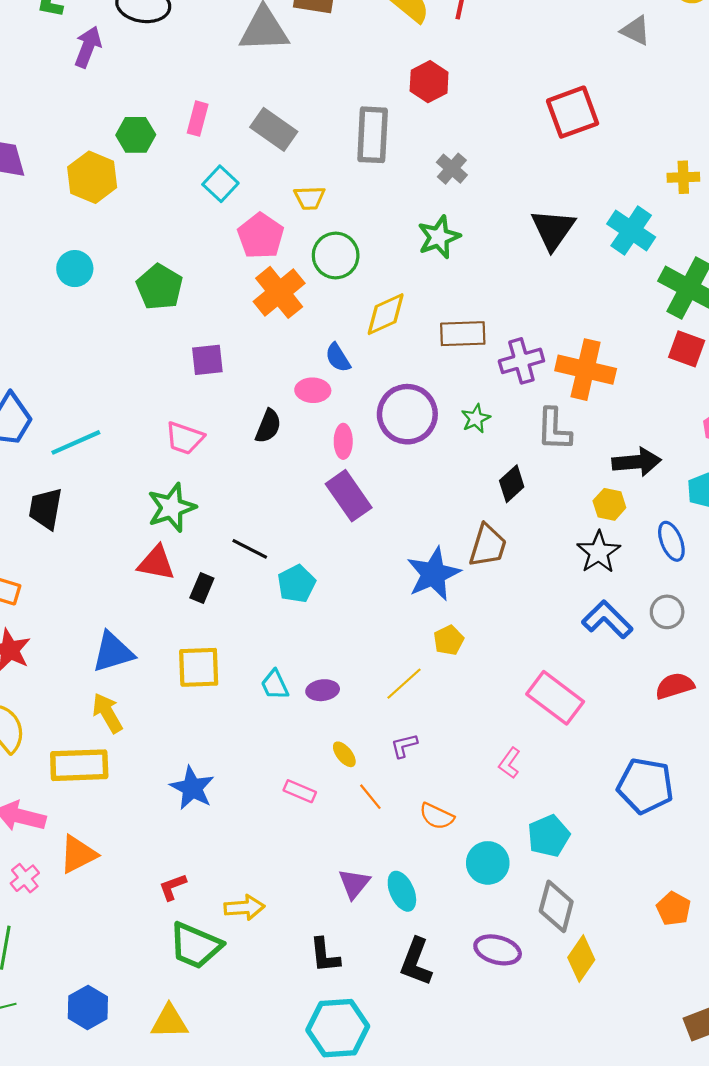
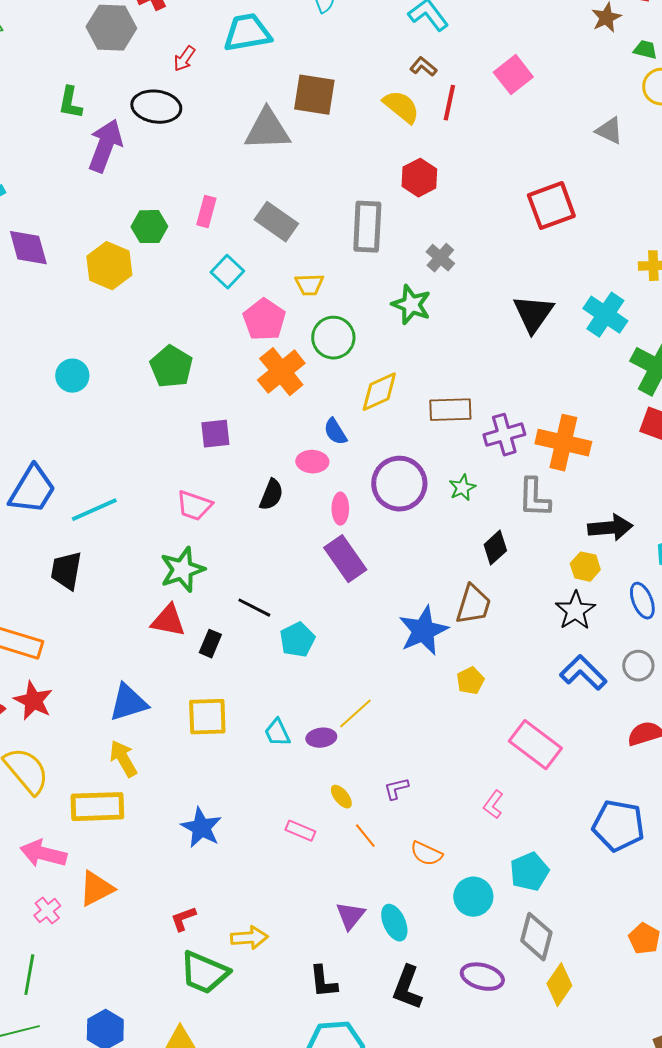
purple arrow: (88, 47) -> (105, 146), size x1.4
green star: (439, 237) -> (411, 305), moved, turned -30
cyan circle: (75, 269) -> (72, 376), moved
yellow pentagon: (449, 640) -> (470, 681), moved
yellow line: (404, 684) -> (355, 714), moved

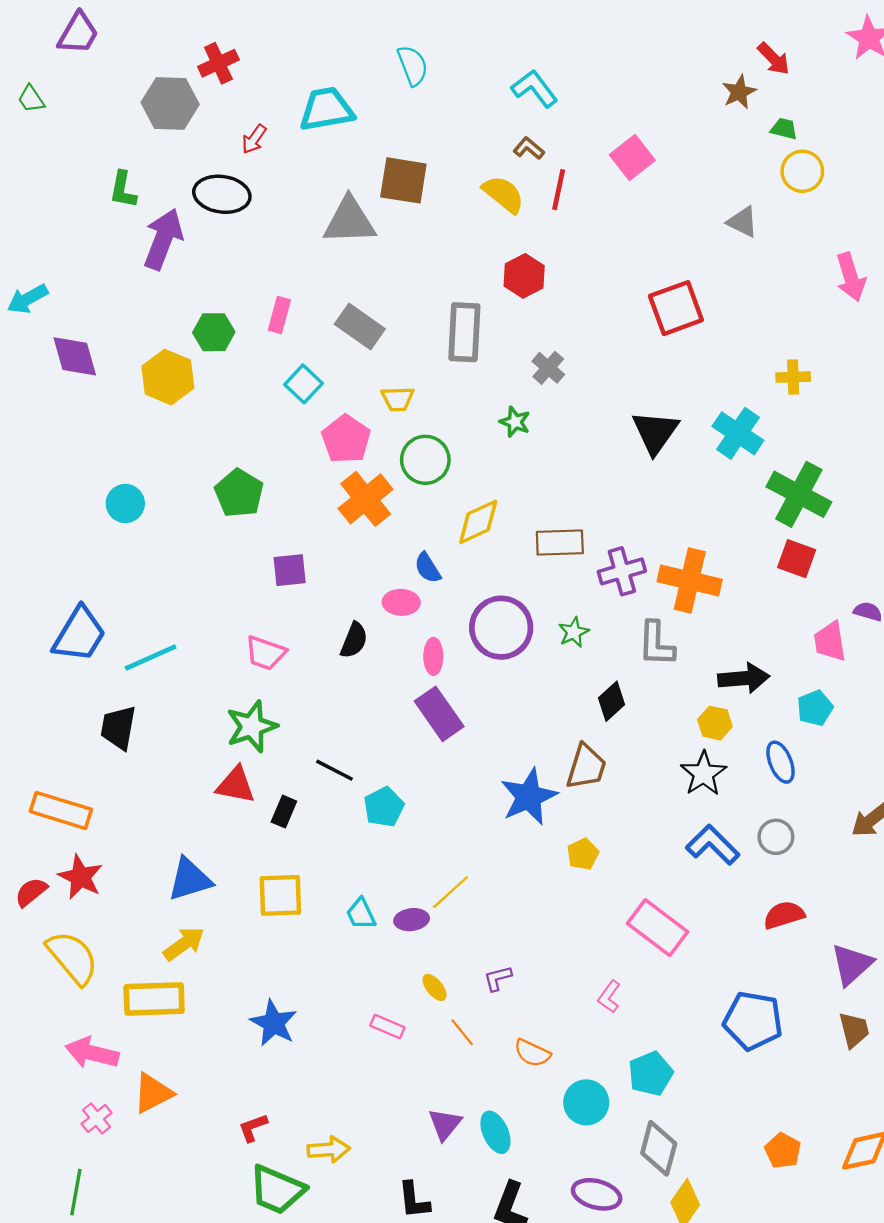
green star: (411, 305) -> (515, 422), size x0.7
yellow arrow: (123, 759) -> (184, 944), turned 84

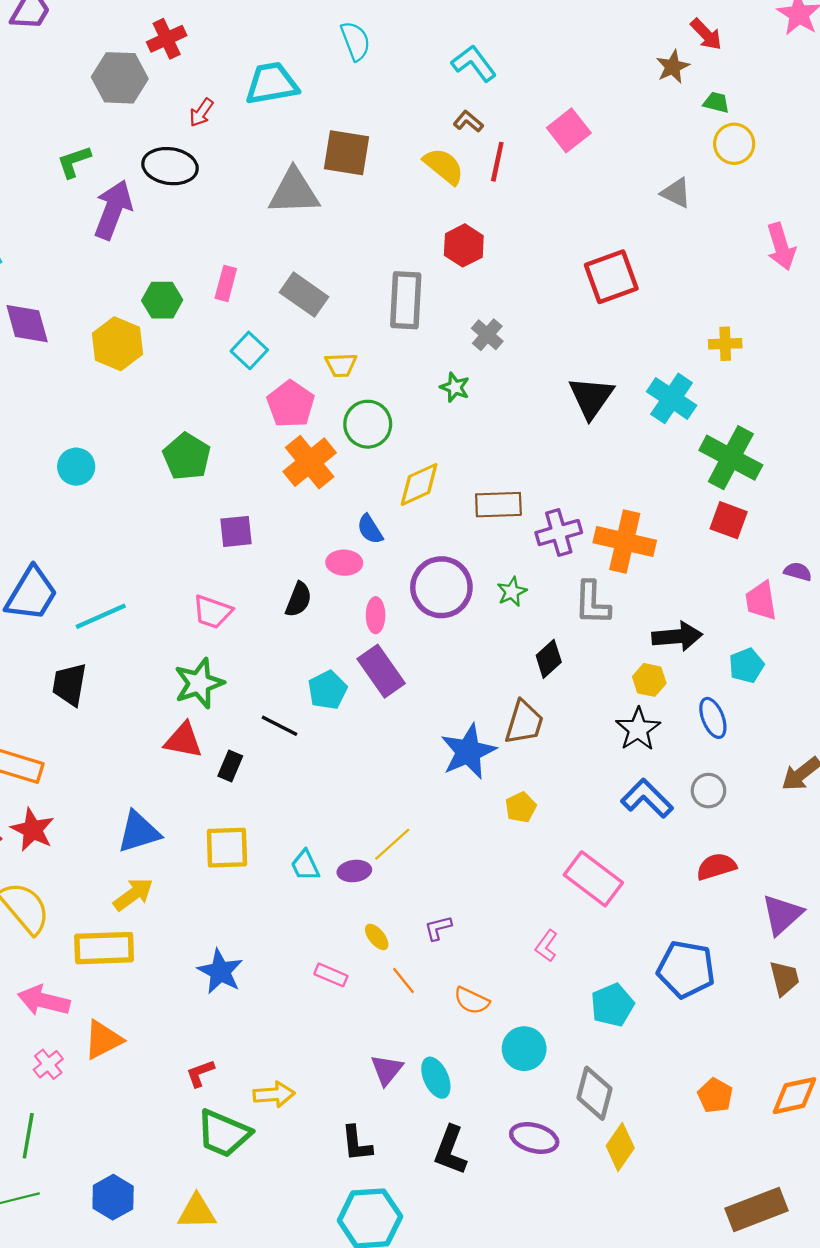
green L-shape: (123, 190) -> (74, 162), turned 60
cyan pentagon: (384, 807) -> (328, 690), moved
cyan pentagon: (651, 1074) -> (612, 1005), moved

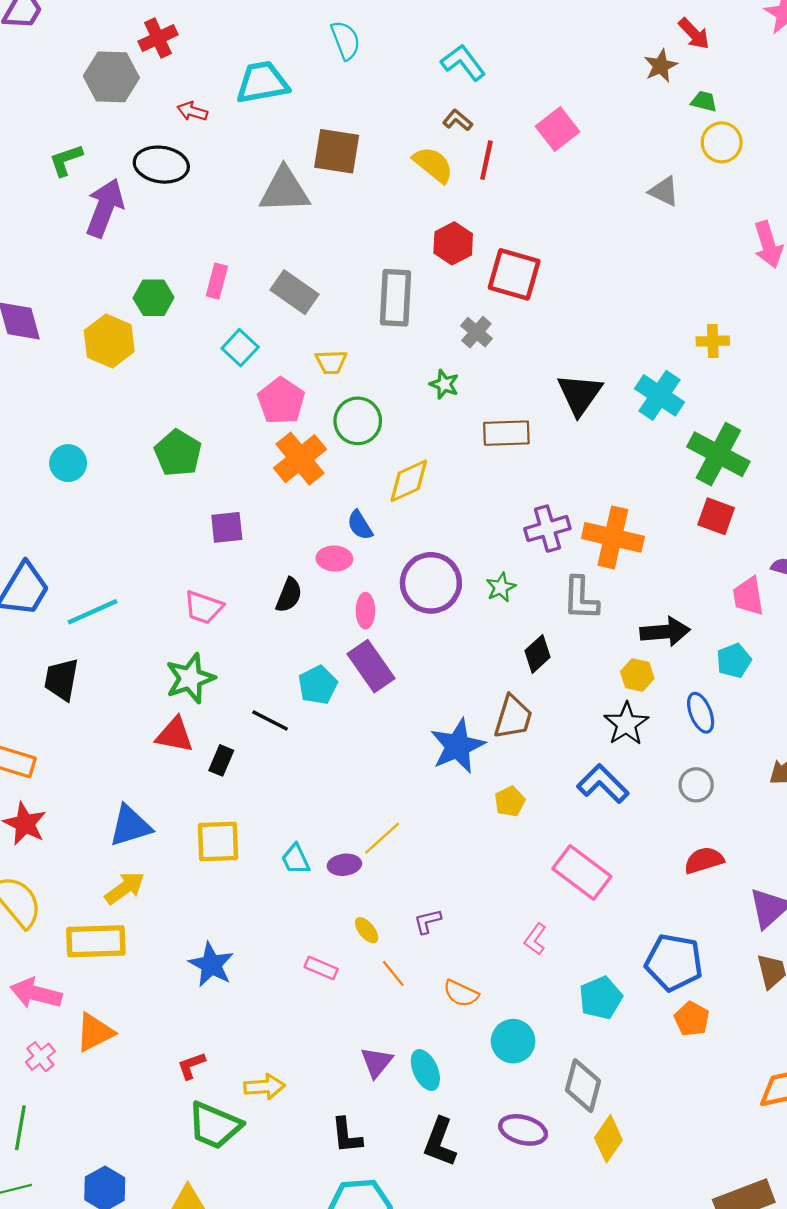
red arrow: (201, 112) -> (192, 111), turned 72
red square: (611, 277) -> (514, 274), moved, turned 36
brown rectangle: (498, 505) -> (506, 433), moved
blue L-shape: (647, 798) -> (603, 784), moved
orange pentagon: (715, 1096) -> (692, 1019), moved

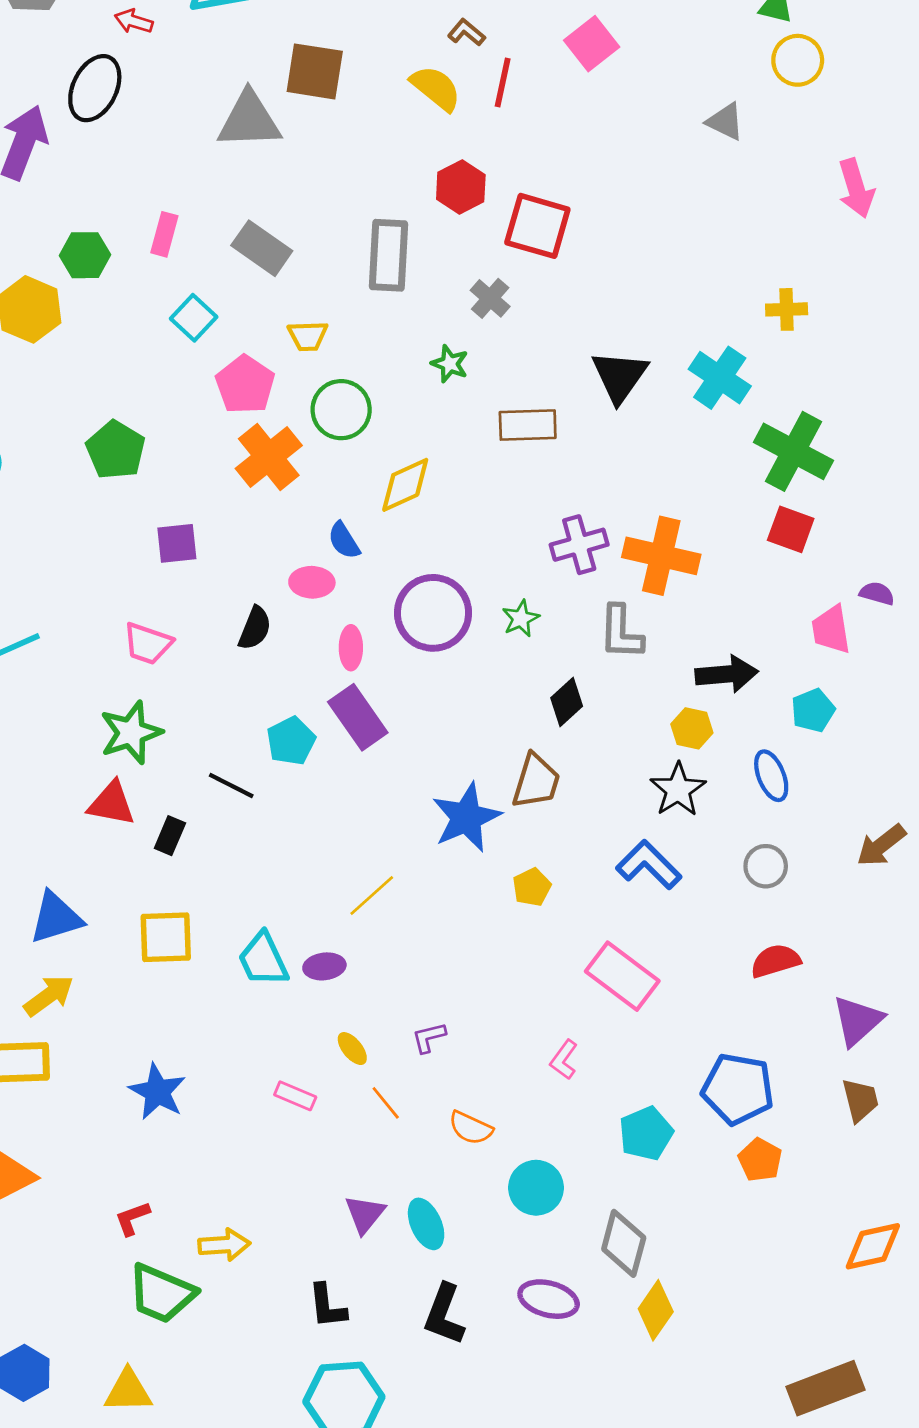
black ellipse: (161, 165) -> (95, 88), turned -72
yellow line: (382, 838) -> (372, 895), moved
cyan trapezoid: (296, 859) -> (263, 959), size x1.4

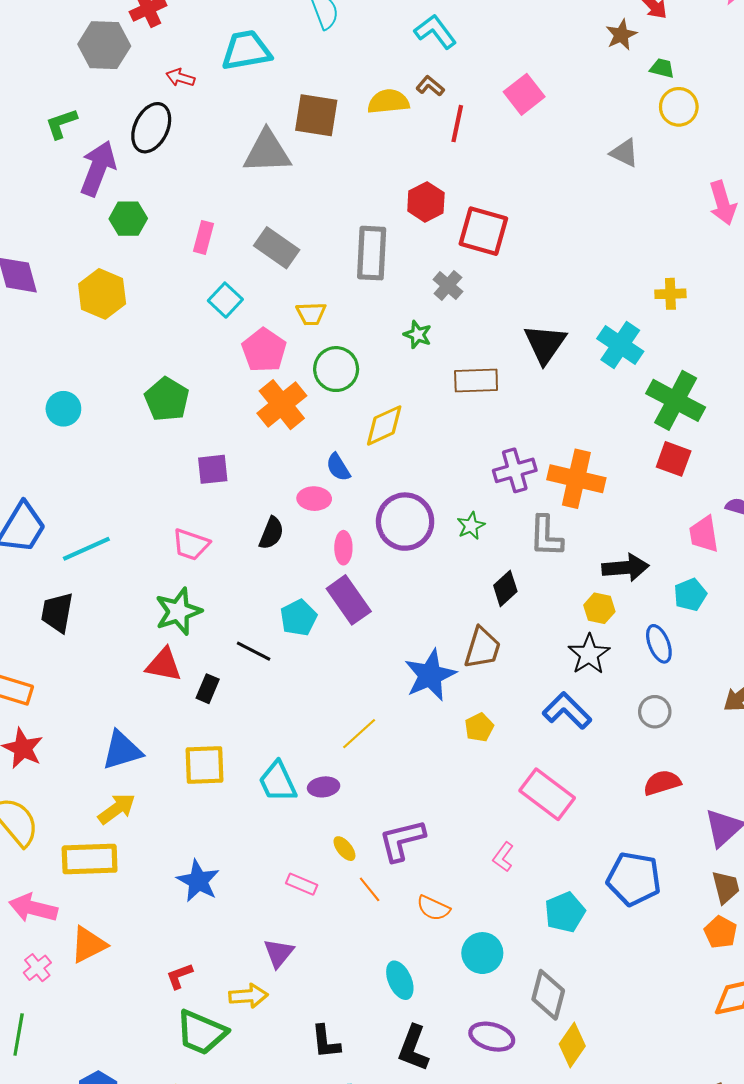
yellow semicircle: (436, 88) -> (388, 102), moved, turned -45
green hexagon: (85, 255) -> (128, 219), moved
purple L-shape: (429, 1037) -> (402, 840), size x1.8
orange pentagon: (760, 1160) -> (721, 932), moved
purple triangle: (365, 1214) -> (279, 953), moved

